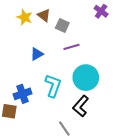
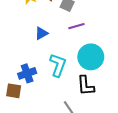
black L-shape: (81, 106) -> (86, 86), turned -45

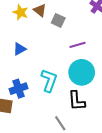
purple line: (76, 26) -> (78, 45), moved
blue triangle: (41, 33) -> (20, 49), moved

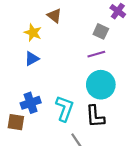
yellow star: (21, 12) -> (33, 33), moved
gray square: (58, 20) -> (101, 31), moved
cyan L-shape: (49, 80) -> (65, 108), moved

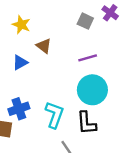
brown triangle: (54, 16) -> (44, 46), moved
gray square: (101, 31) -> (85, 21), moved
yellow star: (33, 33) -> (21, 25), moved

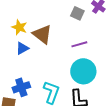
yellow star: (21, 25) -> (19, 27), moved
brown triangle: (44, 46) -> (42, 34), size x1.5

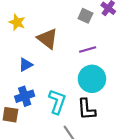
yellow star: (19, 27) -> (17, 22), moved
blue triangle: (22, 48) -> (26, 65), moved

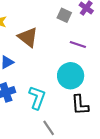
purple line: (88, 49) -> (78, 44), moved, turned 35
black L-shape: (87, 109) -> (80, 105), moved

